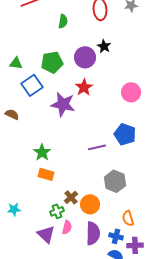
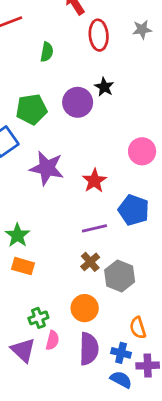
red star: (84, 87) -> (94, 181), moved
brown cross: (71, 197) -> (90, 262), moved

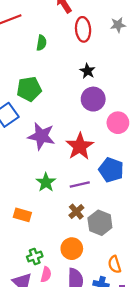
purple circle: (78, 102) -> (93, 99), moved
red star: (94, 181) -> (80, 146), size x1.4
green star: (17, 235) -> (46, 182), moved

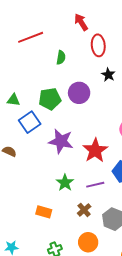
black star: (88, 71) -> (108, 75), moved
purple circle: (93, 99) -> (79, 93), moved
brown cross: (76, 212) -> (84, 210), moved

